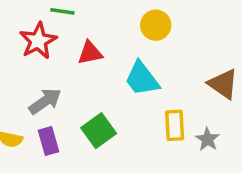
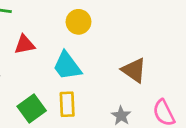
yellow rectangle: (175, 125) -> (67, 104), moved

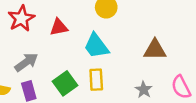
brown triangle: (134, 70) -> (155, 50), turned -35

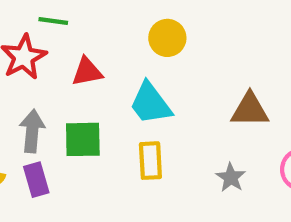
gray arrow: (26, 62) -> (32, 131), turned -50
green square: (65, 83) -> (83, 139), moved, turned 35

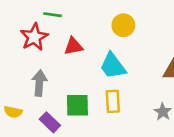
green square: (83, 139) -> (77, 105), moved
purple rectangle: (36, 180) -> (50, 122), moved, turned -30

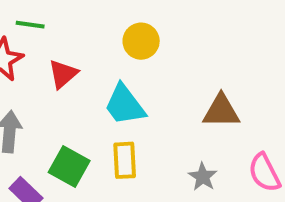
red triangle: (73, 46) -> (63, 74), turned -30
green square: (77, 105) -> (69, 166), turned 30

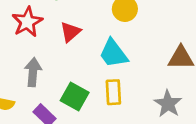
gray star: (203, 177) -> (168, 104), size x1.4

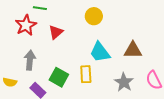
cyan trapezoid: (113, 53) -> (100, 52), moved

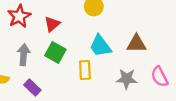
green square: (59, 77) -> (55, 52), moved
gray star: (124, 82) -> (127, 79), turned -30

